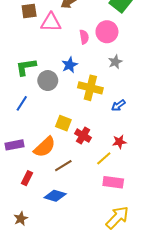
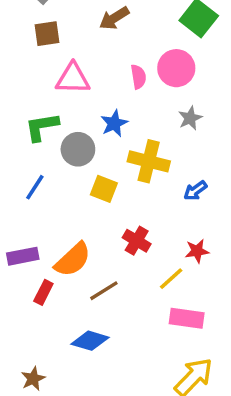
pink triangle: (51, 22) -> (73, 78), moved
yellow square: (63, 123) -> (104, 189), moved
red rectangle: (27, 178) -> (43, 292), moved

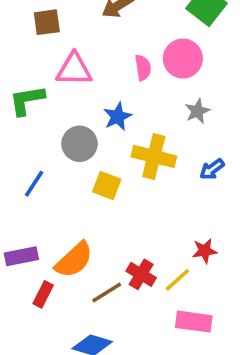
green L-shape: (42, 127) -> (27, 100), moved
blue arrow: (195, 191) -> (212, 169), moved
red cross: (137, 241) -> (141, 274), moved

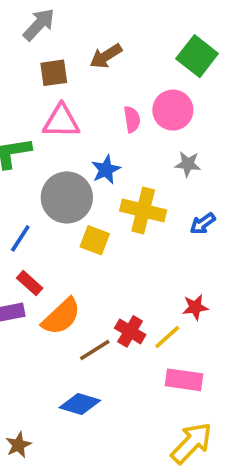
brown square: (47, 22) -> (54, 73), moved
gray star: (197, 111) -> (188, 164), turned 30
gray circle: (79, 144) -> (67, 197), size x1.4
red rectangle: (43, 294) -> (30, 283), moved, turned -75

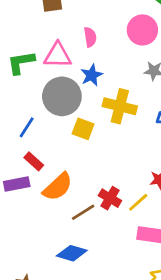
pink semicircle: (132, 119) -> (90, 37), moved
pink triangle: (61, 121) -> (58, 55), moved

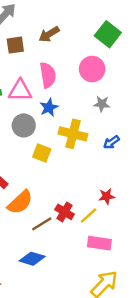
pink semicircle: (90, 37) -> (48, 75), size x1.5
gray circle: (62, 96) -> (24, 125), size x0.7

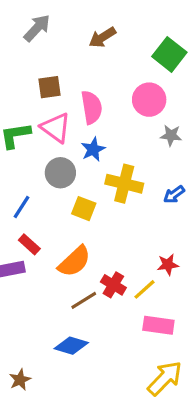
brown arrow: (49, 34) -> (102, 37), moved
brown square: (15, 45) -> (50, 87), moved
pink triangle: (20, 91) -> (56, 128), turned 35
gray star: (102, 104) -> (171, 135), moved
orange semicircle: (20, 202) -> (74, 261), moved

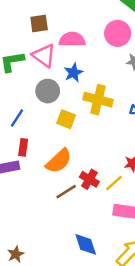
pink semicircle: (92, 107) -> (72, 39), turned -80
red rectangle: (29, 244) -> (23, 147), turned 56
blue diamond: (71, 346) -> (86, 244), moved, turned 55

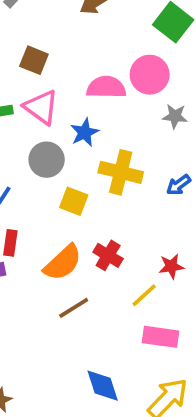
brown square: (39, 24) -> (34, 60), turned 30
pink semicircle: (72, 39) -> (106, 87), moved
red cross: (89, 179) -> (108, 255), moved

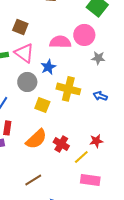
blue arrow: (179, 185) -> (100, 96), turned 56
red cross: (108, 255) -> (61, 144), moved
brown line: (74, 308) -> (33, 180), moved

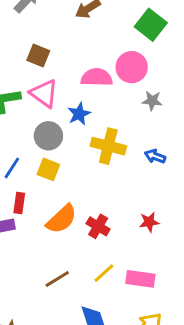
yellow square: (42, 105) -> (48, 169), moved
yellow line: (81, 157) -> (104, 273), moved

